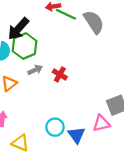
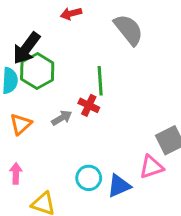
green line: (66, 14) -> (100, 81), moved, turned 66
gray arrow: (35, 70) -> (62, 118), moved
blue triangle: (76, 135) -> (119, 186), turned 48

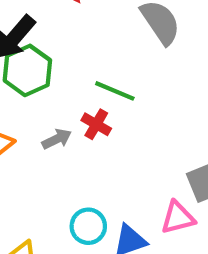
green line: (100, 81) -> (115, 91), turned -68

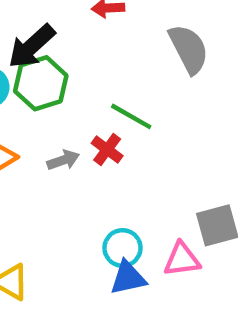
cyan circle: (88, 226) -> (123, 248), moved

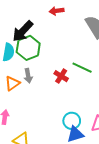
green line: (131, 116) -> (82, 68), moved
gray arrow: (63, 160) -> (28, 76), moved, turned 104

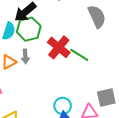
red cross: (61, 76) -> (59, 47), moved, size x1.6

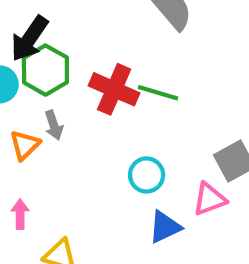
cyan circle: (63, 106) -> (147, 175), moved

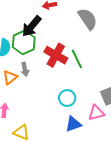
black arrow: (29, 39) -> (32, 26), moved
green line: (158, 93) -> (77, 59), turned 42

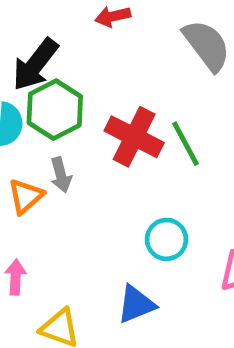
black arrow: (32, 26) -> (35, 65), moved
blue triangle: (73, 124) -> (136, 304), moved

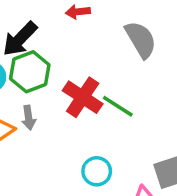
green line: (185, 144) -> (118, 106), turned -36

